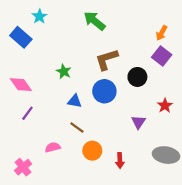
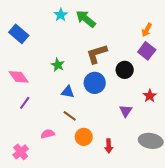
cyan star: (40, 16) -> (61, 15), moved

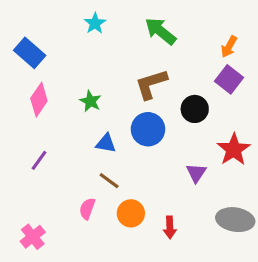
green arrow: (86, 19) -> (160, 31), moved
pink diamond: (19, 77) -> (39, 100), moved, turned 70
red star: (150, 96) -> (234, 149), size x1.5
pink semicircle: (48, 134) -> (87, 209), moved, turned -56

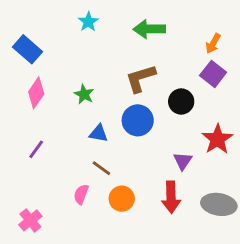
green arrow: (160, 31) -> (149, 29), turned -40
red arrow: (170, 227) -> (171, 197), moved, size x1.5

